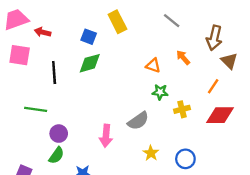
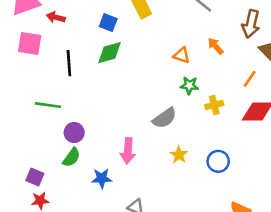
pink arrow: (106, 136) -> (128, 151), moved

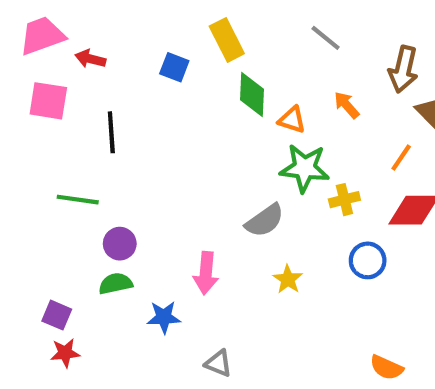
green diamond: (109, 53) -> (252, 95), moved, turned -72
green star: (189, 85) -> (305, 168), size x1.6
green semicircle: (72, 157) -> (116, 284), turned -138
blue circle: (218, 161) -> (368, 260), moved

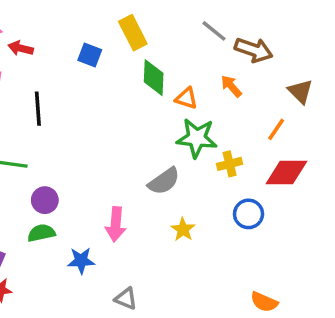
brown arrow: (403, 69) -> (254, 50), moved, turned -84

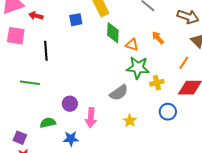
brown arrow: (254, 50) -> (188, 17), moved
blue square: (90, 55) -> (76, 20), turned -32
purple circle: (45, 200) -> (70, 104), moved

